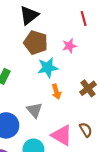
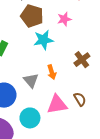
orange arrow: (56, 92) -> (52, 72), moved
pink triangle: (62, 135) -> (57, 104), turned -40

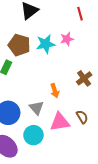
brown pentagon: (32, 16) -> (19, 45), moved
cyan star: (43, 40) -> (46, 44), moved
gray triangle: (31, 80) -> (37, 108), moved

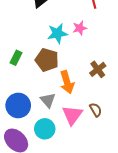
brown pentagon: (19, 45) -> (47, 60), moved
orange arrow: (55, 91) -> (67, 82), size x1.5
pink triangle: (60, 122) -> (72, 115), turned -45

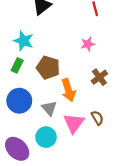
pink star: (80, 28) -> (88, 44), moved
cyan star: (57, 33) -> (24, 41), moved, turned 30
blue circle: (18, 105) -> (19, 101), moved

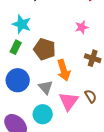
brown cross: (99, 77) -> (93, 58), turned -35

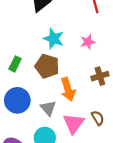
cyan star: (22, 24) -> (54, 39), moved
brown cross: (93, 58) -> (100, 76), turned -35

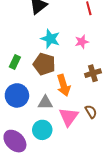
gray triangle: (48, 108) -> (45, 103), turned -49

